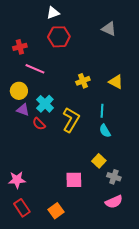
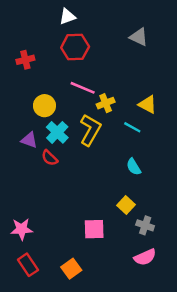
pink line: (35, 69) -> (83, 88), moved
yellow circle: (19, 91) -> (44, 106), moved
cyan line: (102, 111) -> (132, 127), moved, turned -64
yellow L-shape: (71, 120) -> (90, 130), moved

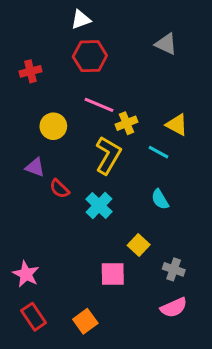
cyan cross: (57, 132) -> (99, 205), moved
yellow square: (126, 205) -> (139, 245), moved
pink star: (22, 229) -> (26, 274), turned 30

